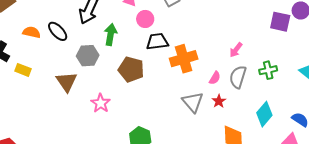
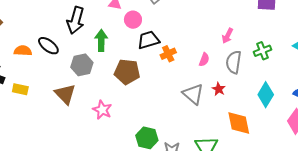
orange cross: (184, 59) -> (168, 54), moved, size x0.6
pink semicircle: (215, 78) -> (204, 60), moved

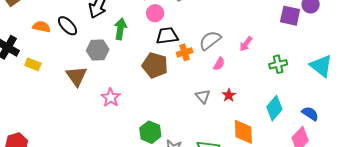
gray semicircle: (234, 62) -> (210, 40), moved, turned 35
brown pentagon: (127, 72) -> (155, 65), moved
gray triangle: (193, 94) -> (203, 96), size x0.7

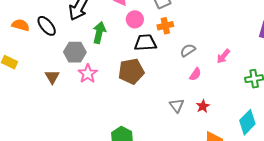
gray semicircle: (210, 40) -> (188, 50), size x0.7
orange cross: (185, 52) -> (165, 26), moved
brown pentagon: (155, 65) -> (131, 71), turned -30
brown triangle: (76, 76) -> (52, 77), size x0.7
pink star: (111, 98) -> (88, 74), moved

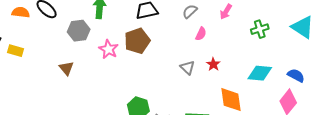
pink star: (88, 74) -> (109, 49), moved
brown triangle: (52, 77) -> (66, 68), moved
cyan diamond: (247, 122) -> (260, 73), turned 60

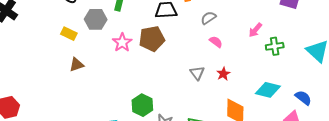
pink arrow: (226, 12) -> (255, 30), moved
pink semicircle: (201, 34) -> (216, 42), turned -88
yellow rectangle: (15, 51) -> (69, 34), moved
brown triangle: (66, 68) -> (76, 65), moved, turned 42

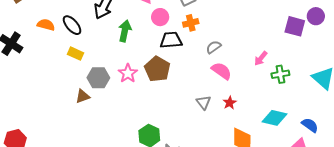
gray hexagon: (96, 19) -> (98, 78), moved
yellow rectangle: (69, 34) -> (75, 54), moved
brown pentagon: (152, 39) -> (157, 69), turned -30
pink semicircle: (216, 42) -> (221, 71), size x1.5

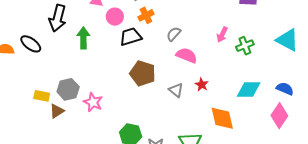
yellow rectangle: (75, 54) -> (42, 96), moved
brown pentagon: (157, 69) -> (143, 73), moved
pink star: (128, 73) -> (93, 102), moved

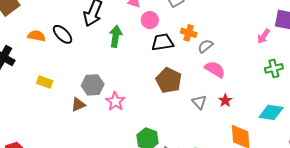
orange cross: (146, 15) -> (189, 33), moved, turned 35
pink arrow: (222, 35) -> (264, 36), moved
yellow rectangle: (42, 96) -> (45, 82), moved

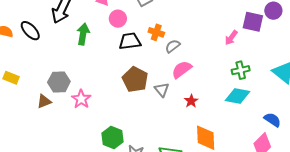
pink semicircle: (215, 69) -> (182, 70), turned -70
gray triangle: (199, 102) -> (162, 90), moved
cyan diamond: (271, 112) -> (237, 96), moved

